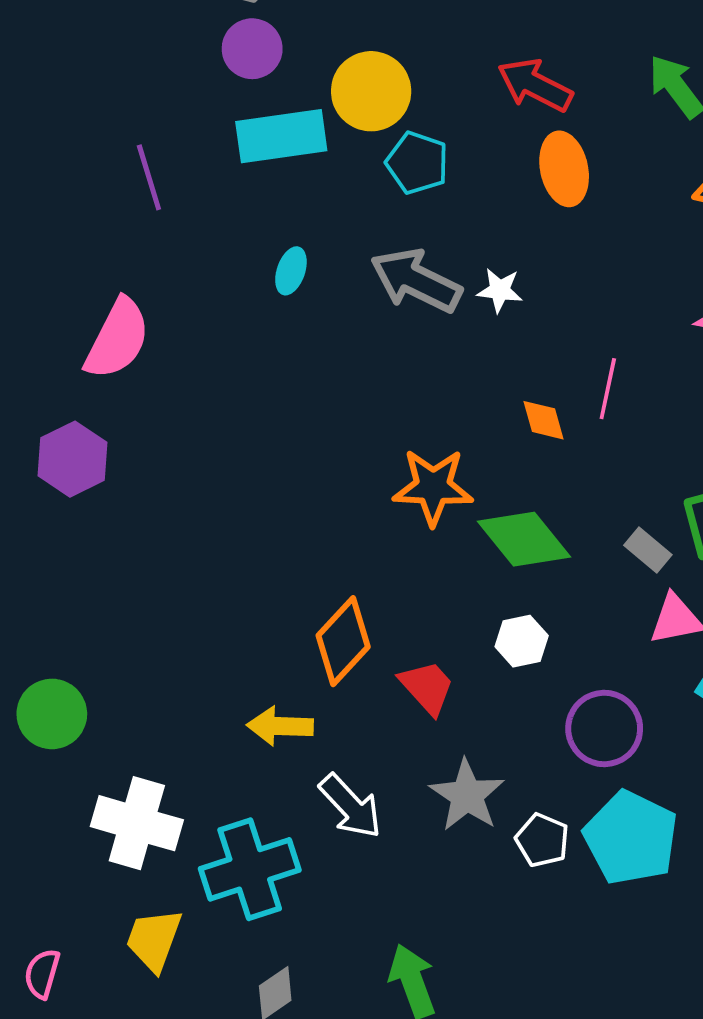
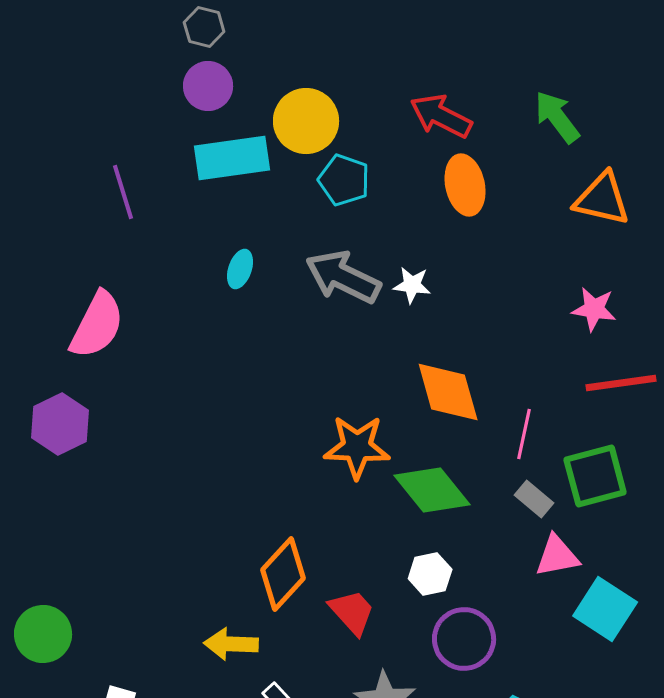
pink line: (608, 389) -> (524, 434), moved
orange diamond: (543, 420) -> (448, 392), size x1.8
purple circle: (604, 728) -> (464, 639), moved

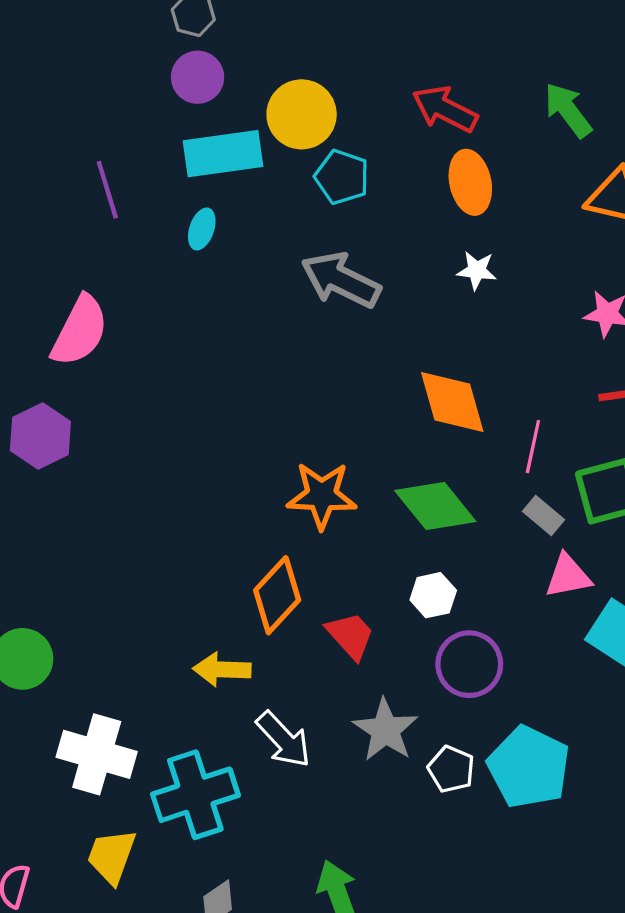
cyan ellipse: (240, 269) -> (202, 229), moved
white star: (412, 285) -> (477, 270), moved
orange star: (357, 447) -> (322, 495), moved

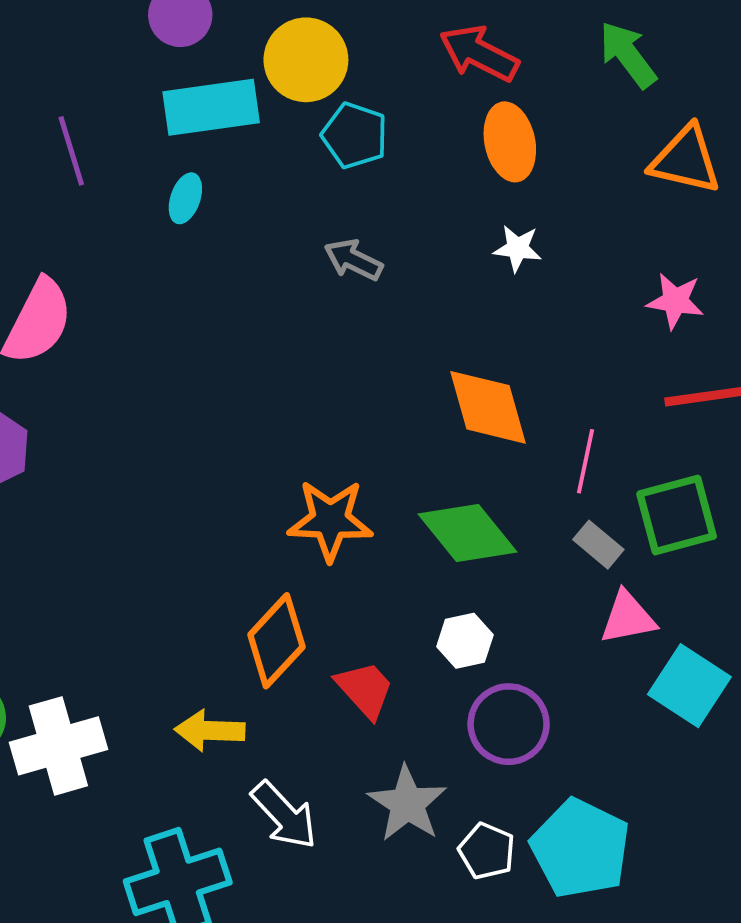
gray arrow: (341, 280) -> (353, 260), size x0.6
white cross: (97, 754) -> (58, 746), moved, turned -32

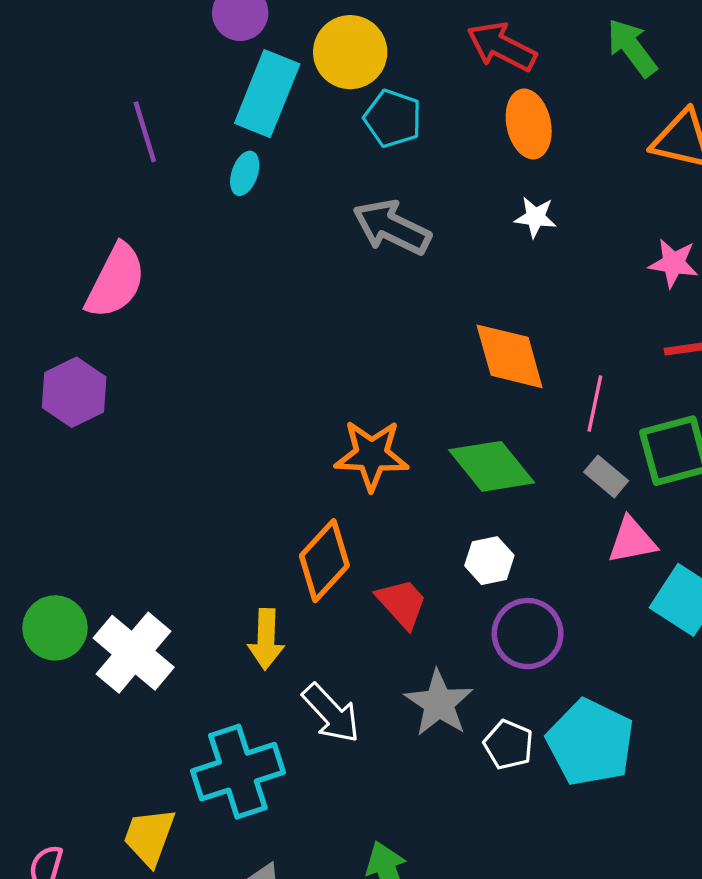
cyan rectangle: (211, 107) -> (267, 94), turned -60
gray arrow: (353, 260) -> (392, 227), size x1.5
yellow arrow: (210, 731) -> (266, 639), turned -90
white cross: (58, 746) -> (134, 653), turned -34

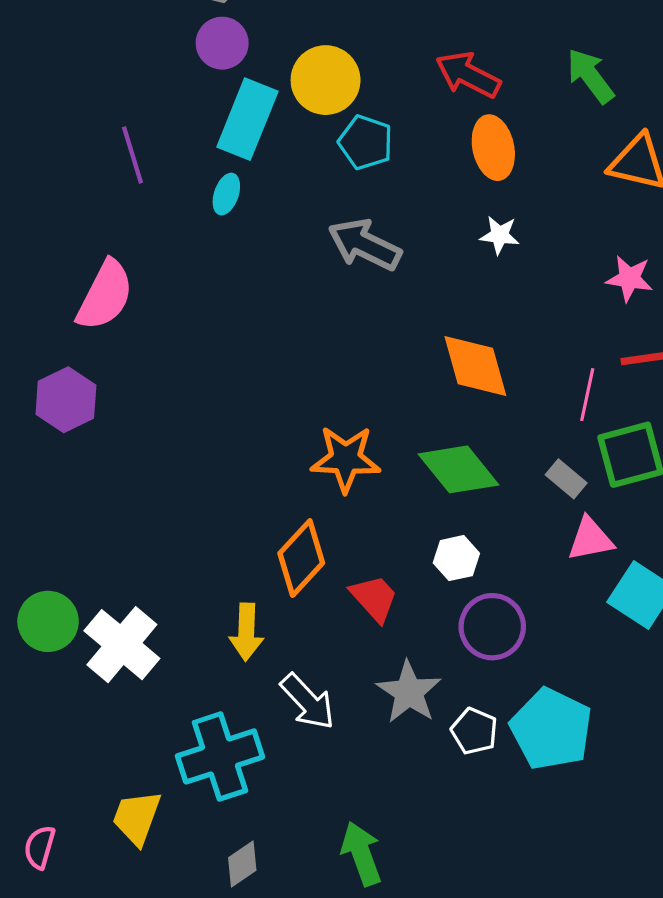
pink line: (595, 403) -> (587, 395), moved

